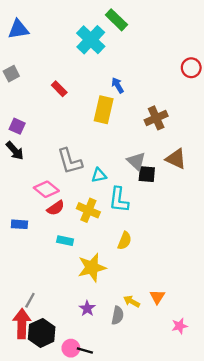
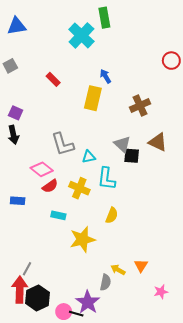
green rectangle: (116, 20) -> (104, 18), turned 36
black arrow: (15, 151) -> (13, 135), turned 30
purple star: (87, 308) -> (88, 302), moved, size x1.6

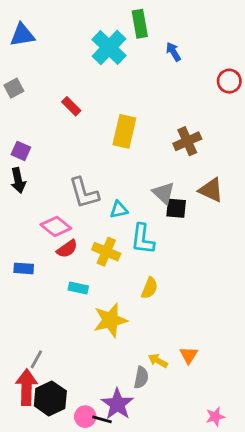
blue arrow: (105, 76) -> (173, 52), moved
pink star: (161, 292) -> (215, 417), moved

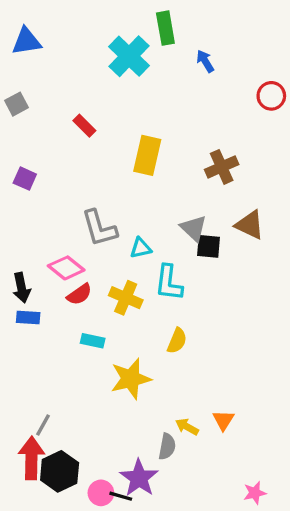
black arrow: (18, 180) -> (22, 288), moved

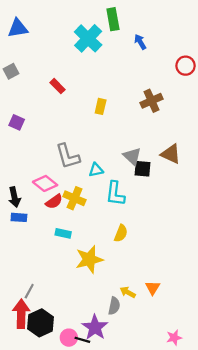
yellow rectangle: (147, 155) -> (101, 106), size x0.6
brown cross: (222, 167) -> (152, 101), moved
yellow cross: (126, 298) -> (74, 198), moved

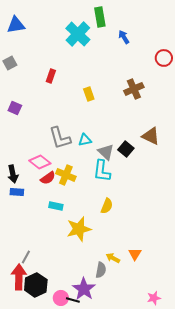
red rectangle: (57, 86) -> (51, 76), turned 64
yellow rectangle: (101, 106) -> (89, 94), turned -32
gray triangle: (132, 156) -> (106, 152), moved
black square: (142, 169) -> (126, 149), turned 35
cyan triangle: (96, 170) -> (85, 140), moved

